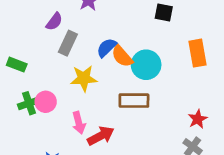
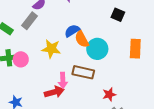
gray rectangle: (68, 43) -> (30, 21), moved
red star: (198, 119) -> (109, 94), moved
pink arrow: (79, 123) -> (63, 80), moved

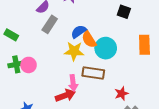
gray rectangle: (30, 21) -> (50, 24), moved
yellow star: (51, 49) -> (74, 51), moved

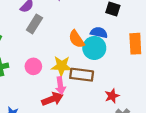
blue semicircle: (79, 32) -> (99, 33), moved, turned 49
yellow star: (74, 51) -> (62, 66), moved
pink circle: (29, 65) -> (33, 66), moved

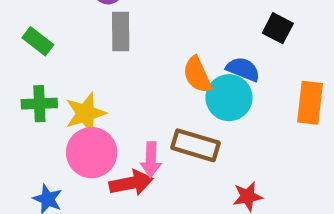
gray rectangle: (34, 24) -> (121, 31), turned -42
pink circle: (33, 66) -> (92, 153), moved, size x1.5
yellow star: (62, 66) -> (85, 113), moved, turned -30

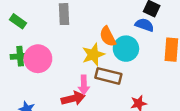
blue semicircle: (243, 69) -> (144, 25), moved
yellow star: (85, 113) -> (93, 55), moved
pink circle: (92, 153) -> (38, 59), moved

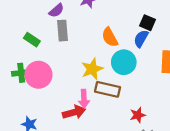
green rectangle: (18, 21) -> (32, 40), moved
blue semicircle: (144, 25) -> (141, 39), turned -78
orange semicircle: (108, 36) -> (110, 37), moved

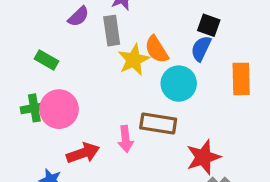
gray rectangle: (62, 31) -> (112, 31), moved
yellow star: (92, 69) -> (134, 60), moved
red arrow: (74, 112) -> (83, 153), moved
red star: (138, 115) -> (203, 157), size x1.5

